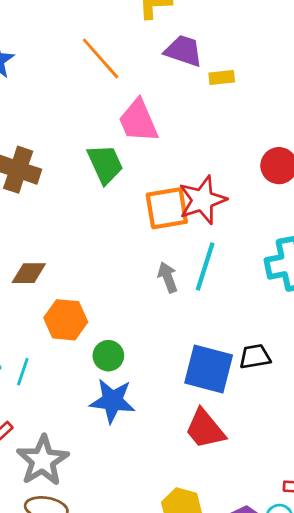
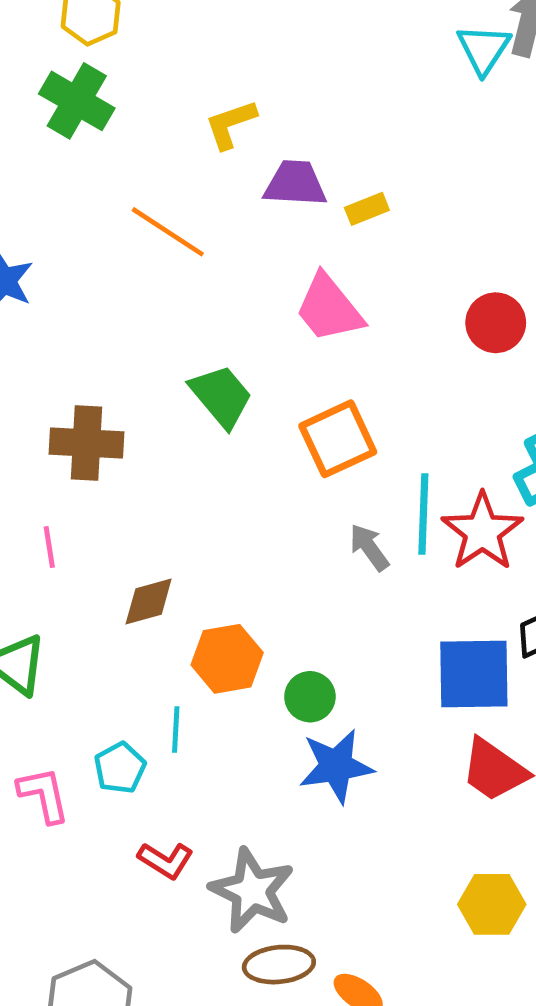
pink trapezoid: (138, 121) -> (329, 308), moved
red star: (202, 200) -> (482, 532), moved
cyan line: (23, 372) -> (176, 729), moved

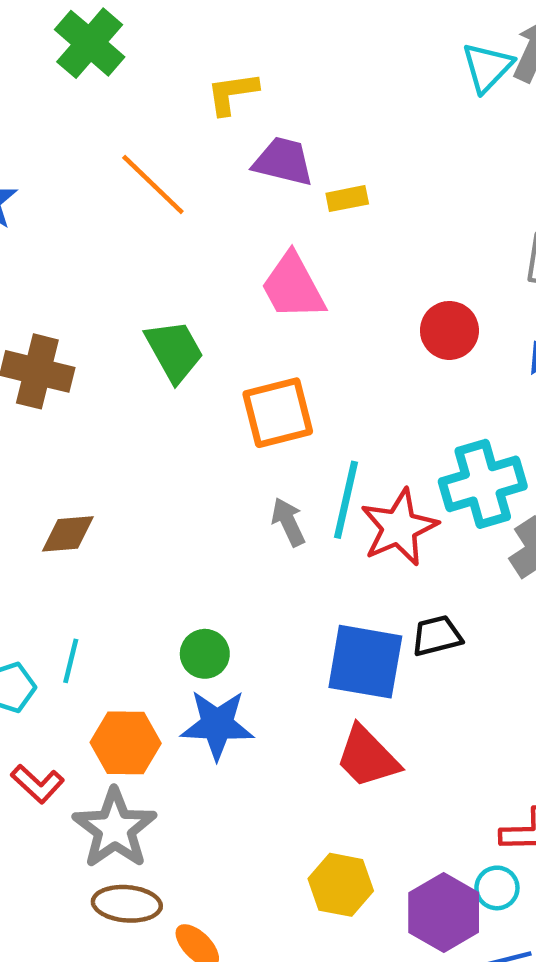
orange hexagon: (227, 659) -> (126, 743), moved

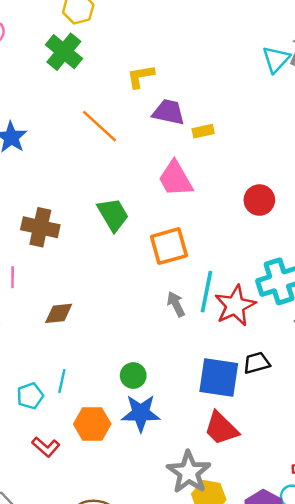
gray star: (115, 828) -> (189, 472), moved

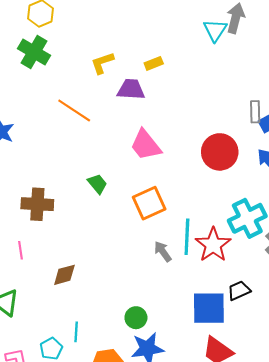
yellow rectangle: (203, 131) -> (154, 63), moved
red circle: (259, 200) -> (220, 152), size x1.4
green trapezoid: (113, 215) -> (97, 184), size x0.7

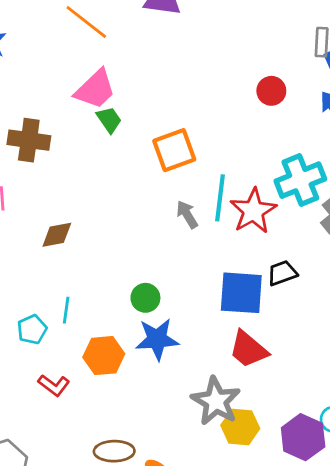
pink trapezoid: (146, 145) -> (95, 89), moved, turned -100
red circle: (220, 152) -> (271, 91), size x0.6

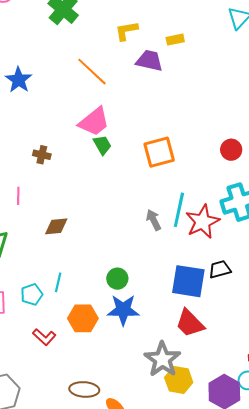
red circle: (271, 91) -> (231, 150), moved
brown cross: (29, 140) -> (42, 155), size x0.6
orange square: (174, 150) -> (159, 152), moved

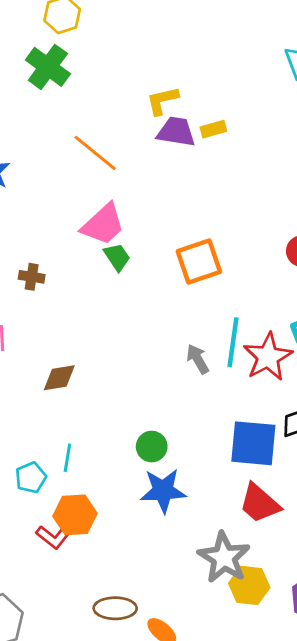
yellow L-shape: (126, 31) -> (162, 101), moved
yellow rectangle: (175, 40) -> (213, 129), moved
orange hexagon: (83, 318) -> (75, 515), moved

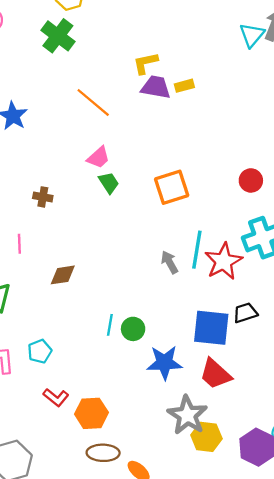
pink trapezoid: (103, 224) -> (98, 158), size x0.7
cyan line: (67, 458) -> (110, 325), moved
blue star: (163, 491) -> (164, 363), moved
orange hexagon: (75, 515) -> (91, 413), moved

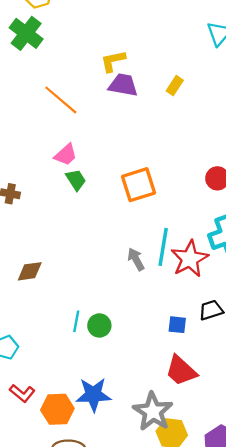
yellow rectangle: (184, 86) -> (175, 86), moved, turned -42
blue square: (211, 328) -> (177, 325), size x0.5
blue star: (164, 363) -> (93, 395), moved

